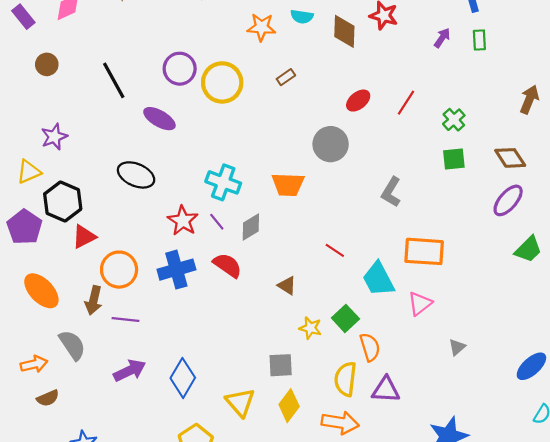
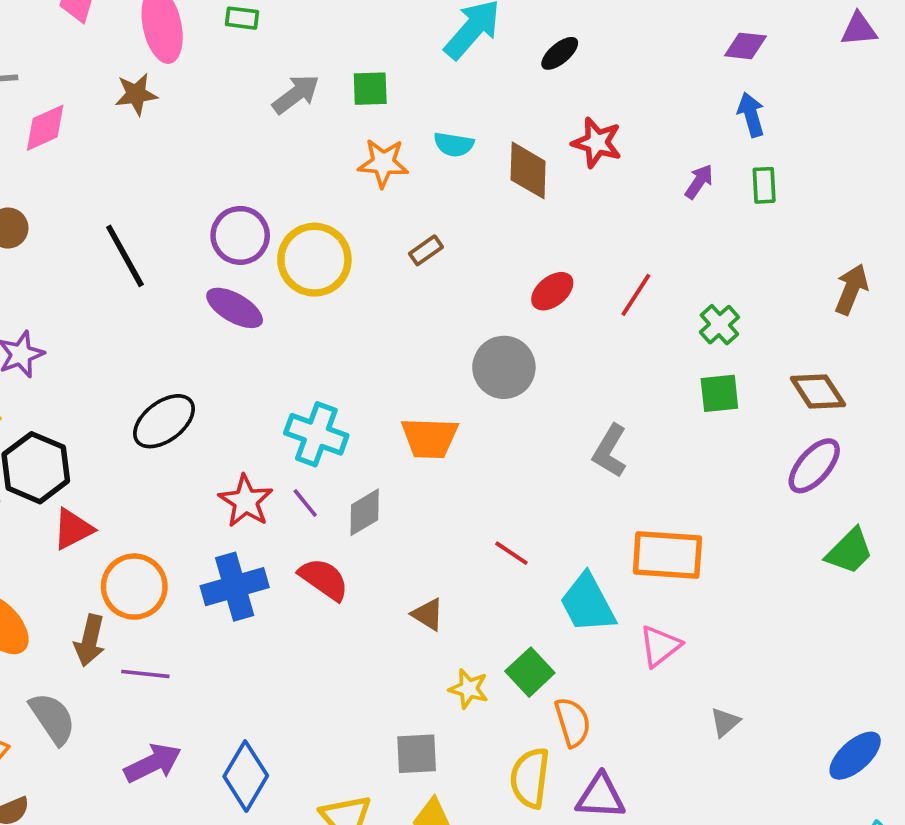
purple ellipse: (159, 119) -> (235, 308), moved
black ellipse: (136, 175) -> (164, 421), turned -60

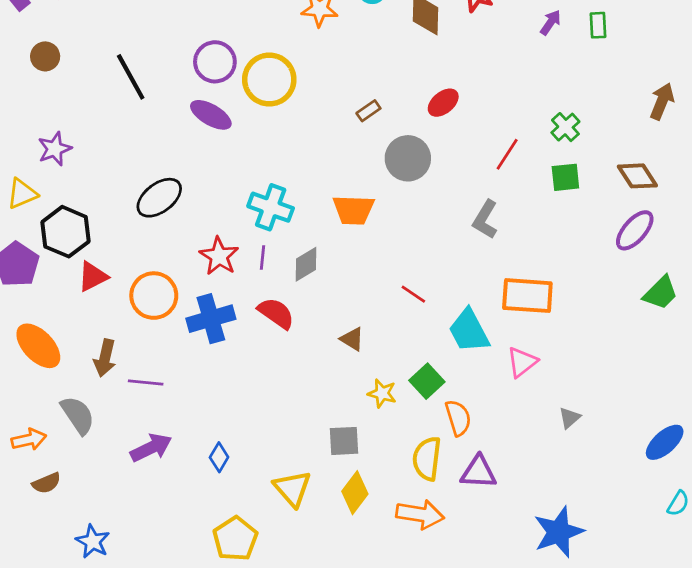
brown rectangle: (426, 250) -> (368, 111), moved
red line: (636, 295) -> (507, 154), moved
purple line: (305, 503) -> (262, 258), turned 45
orange circle: (134, 587) -> (154, 296), moved
blue diamond: (246, 776) -> (219, 457), size x0.6

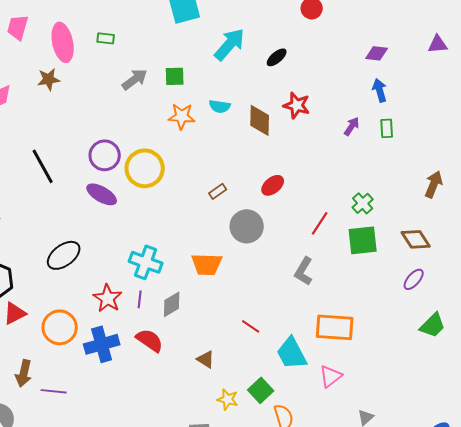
green square: (565, 177) -> (363, 240), size x1.4
purple ellipse: (635, 230) -> (414, 279), size x0.7

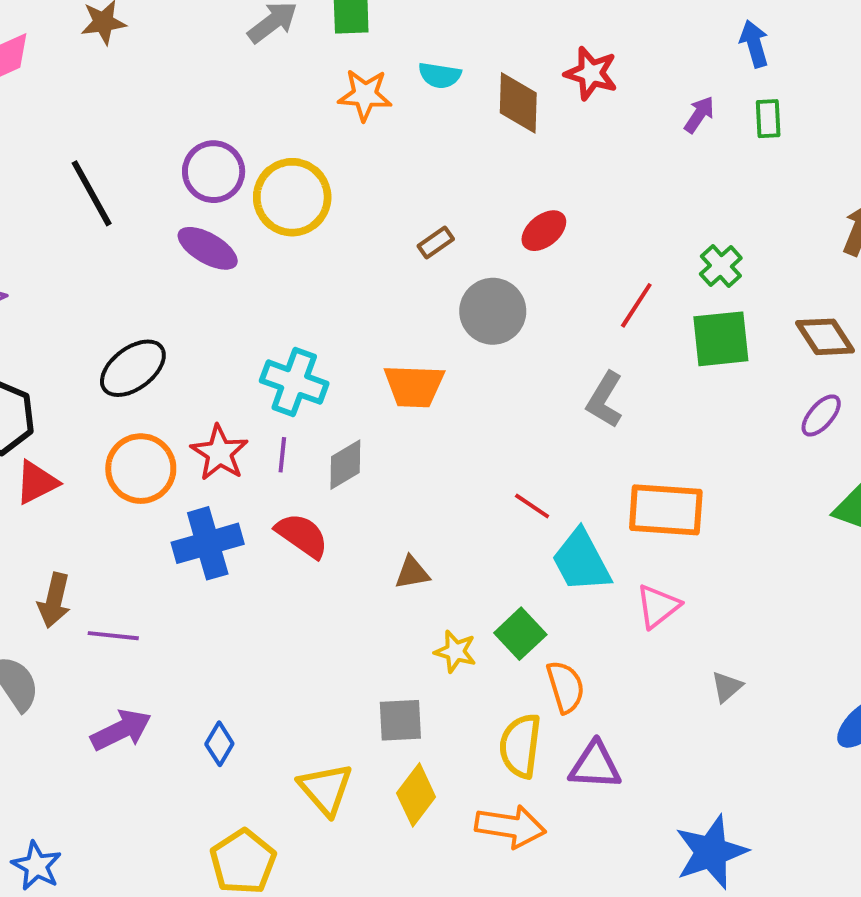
red line: (251, 326) -> (532, 506), moved
orange circle: (60, 327) -> (141, 469), moved
brown triangle: (206, 359) -> (412, 573), turned -42

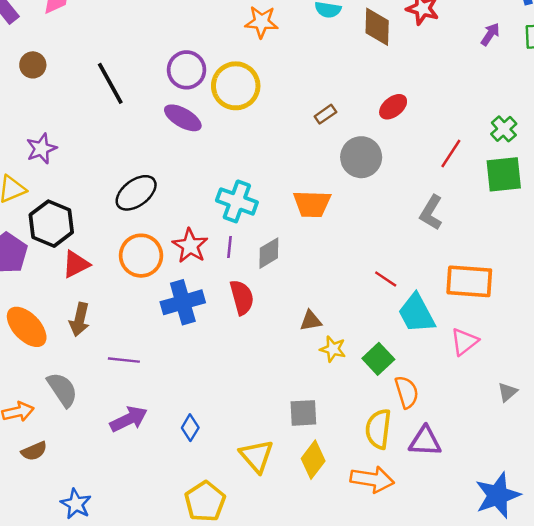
orange star: (365, 95) -> (262, 22), moved
red semicircle: (302, 535) -> (242, 297), turned 40
brown arrow: (54, 600) -> (80, 320), moved
yellow star: (455, 651) -> (333, 349), moved

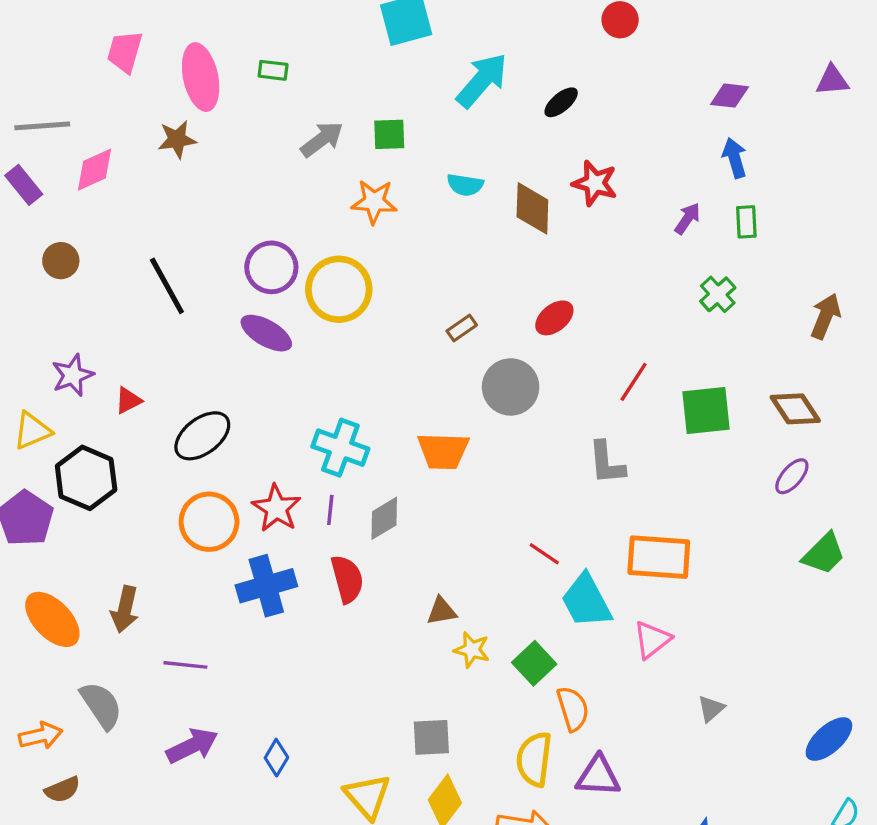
green cross: (504, 129) -> (718, 294), moved
gray L-shape: (431, 213) -> (607, 463), turned -36
red triangle: (76, 264) -> (128, 400), moved, size x0.7

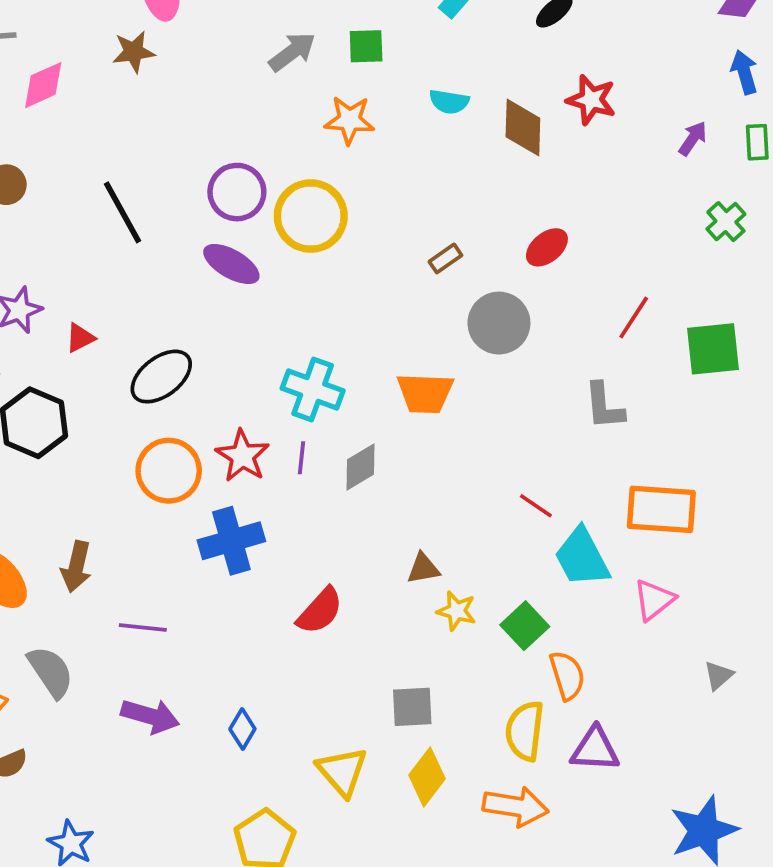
red semicircle: (347, 579) -> (320, 611), moved, turned 57
purple arrow: (192, 746) -> (150, 716), turned 42

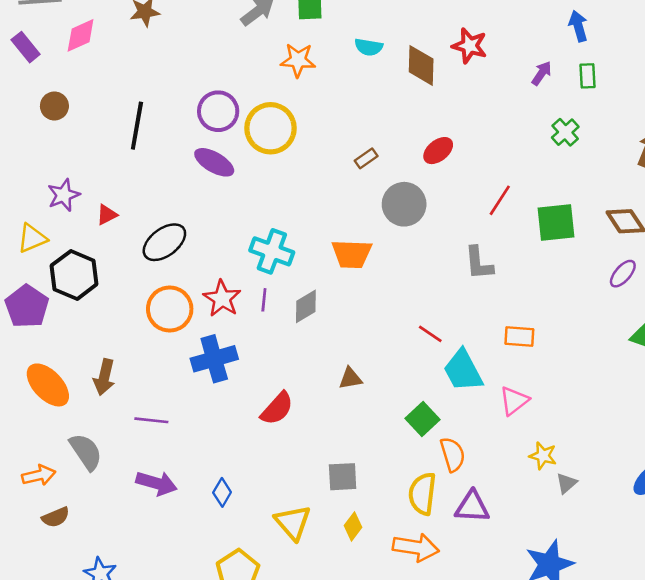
black line: (123, 212) -> (137, 126), turned 39
orange rectangle: (661, 509) -> (519, 337), size x0.6
yellow star: (457, 611) -> (543, 456), moved
gray triangle: (719, 675) -> (566, 483), moved
yellow diamond: (427, 777) -> (353, 526), size x0.7

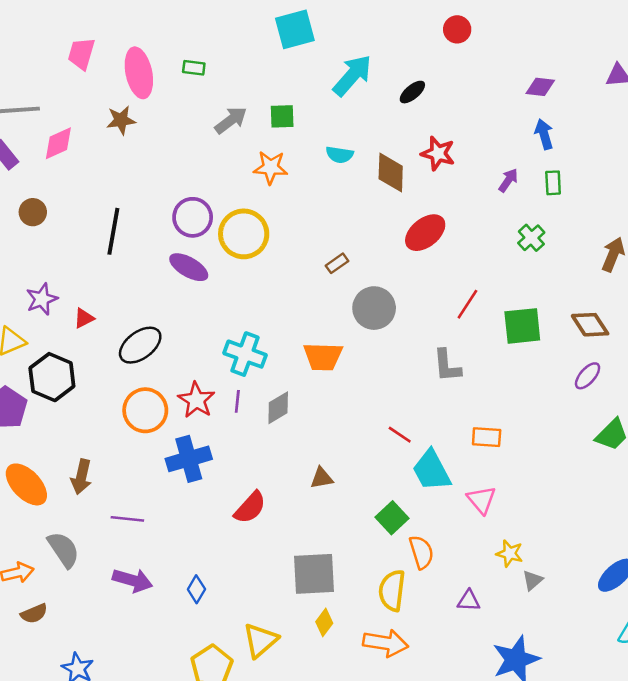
red ellipse: (438, 151) -> (425, 233), moved, size x1.4
pink triangle: (514, 401) -> (481, 500), turned -32
gray square: (343, 477) -> (314, 574), size x1.5
purple triangle: (472, 507) -> (469, 601), moved, size x0.7
yellow triangle: (293, 522) -> (260, 640), moved, turned 30

